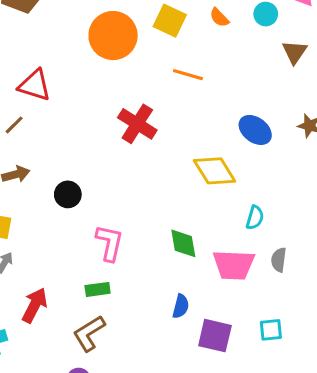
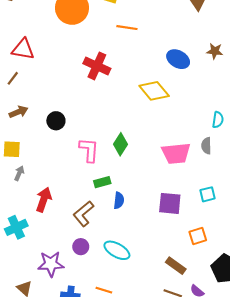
cyan semicircle: (255, 218) -> (218, 120), moved
green diamond: (183, 243) -> (121, 144), moved, turned 50
green rectangle: (98, 289) -> (102, 182), moved
blue semicircle: (181, 306) -> (119, 200), moved

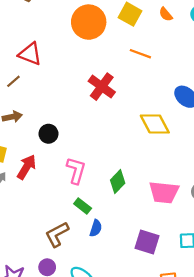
green diamond: (121, 144) -> (118, 182), moved
green rectangle: (102, 182) -> (83, 206), turned 42
red arrow: (44, 200) -> (26, 167), moved

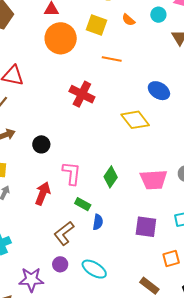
red arrow: (26, 167) -> (43, 193), moved

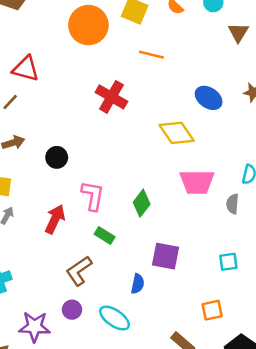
pink trapezoid: (154, 180) -> (197, 182), moved
blue semicircle: (98, 222) -> (138, 284), moved
purple square: (146, 227) -> (166, 256), moved

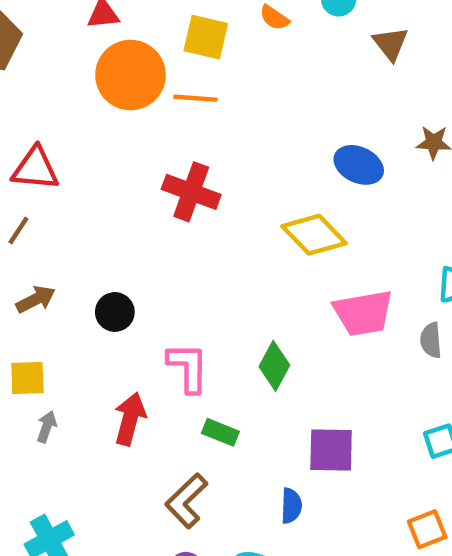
orange line: (151, 55) -> (195, 98), moved

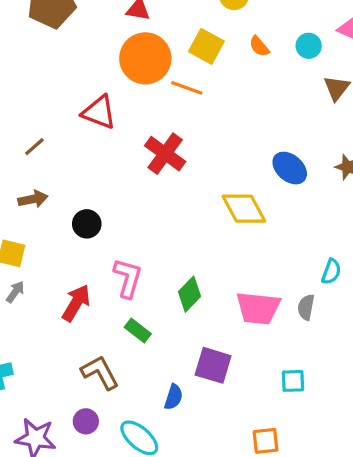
red triangle: (35, 169) -> (99, 112), moved
pink trapezoid: (363, 313) -> (258, 308), moved
brown L-shape: (186, 501) -> (100, 372), turned 90

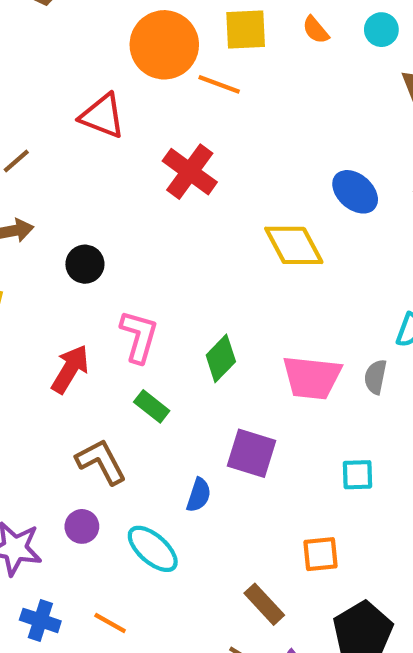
yellow square: (206, 46) -> (246, 30), turned -32

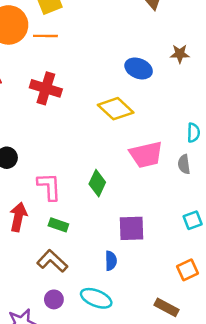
pink trapezoid: (312, 378) -> (146, 155), moved
green rectangle: (152, 406) -> (58, 225), moved

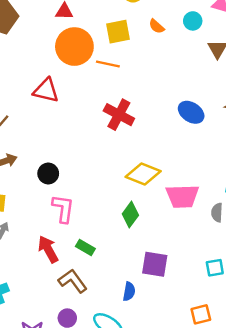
red cross: (46, 88) -> (119, 115), moved
yellow diamond: (116, 109) -> (143, 174), moved, turned -32
pink L-shape: (49, 187) -> (63, 209), moved
red arrow: (18, 217) -> (48, 249), moved, turned -52

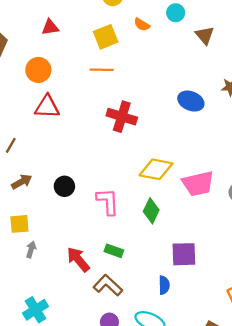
orange circle: (74, 47) -> (38, 70), moved, size x0.7
pink L-shape: (63, 209) -> (108, 202), moved

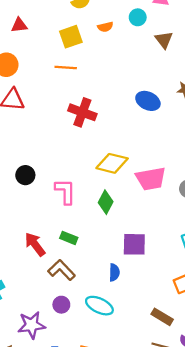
orange semicircle: (142, 25) -> (105, 27), turned -48

